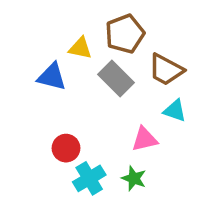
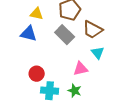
yellow triangle: (80, 48) -> (37, 14), moved
cyan triangle: (175, 111) -> (98, 53), turned 32
cyan cross: (89, 178) -> (50, 91), turned 36

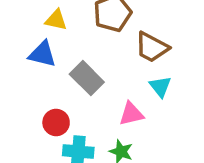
gray rectangle: (65, 35) -> (87, 78), moved

